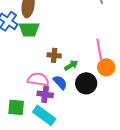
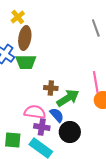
green arrow: (71, 65) -> (68, 98), size x1.6
black circle: (86, 83) -> (70, 132), moved

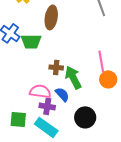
brown ellipse: (25, 38) -> (51, 17), moved
green arrow: (68, 98) -> (73, 77), turned -85
black circle: (70, 132) -> (85, 117), moved

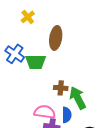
blue semicircle: (62, 94) -> (67, 115), turned 42

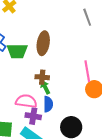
brown ellipse: (56, 38) -> (43, 43), moved
green arrow: (78, 98) -> (45, 87), moved, size x0.6

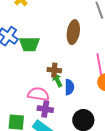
brown ellipse: (43, 43) -> (73, 32), moved
blue semicircle: (48, 104) -> (69, 87), moved

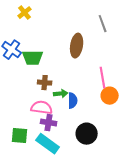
brown cross: (54, 70) -> (45, 83), moved
green arrow: (57, 80) -> (61, 94), turned 112

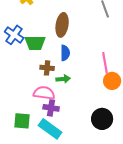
brown ellipse: (77, 46) -> (62, 25), moved
blue semicircle: (73, 101) -> (65, 53), moved
black circle: (87, 134) -> (102, 119), moved

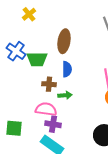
green square: (22, 121) -> (14, 128), moved

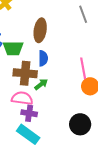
brown cross: (49, 84) -> (25, 73), size x1.6
green arrow: (65, 95) -> (41, 84), turned -32

